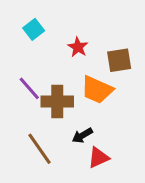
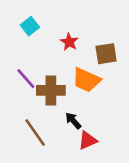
black arrow: (82, 135) -> (73, 121), turned 78

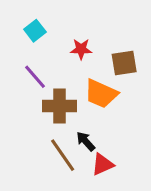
red star: (69, 42) -> (81, 49), turned -30
purple line: (26, 79) -> (35, 77), moved
brown line: (35, 132) -> (63, 155), moved

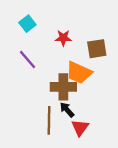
brown cross: (60, 106) -> (63, 87), moved
brown line: (63, 155) -> (49, 120), turned 36
red triangle: (103, 164) -> (80, 128), turned -30

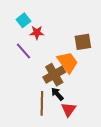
red star: (63, 38) -> (37, 33), moved
orange trapezoid: (79, 73) -> (68, 62), turned -150
brown cross: (63, 87) -> (54, 75), turned -30

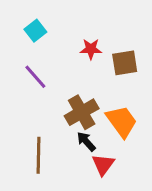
red star: (37, 33) -> (91, 49), moved
orange trapezoid: (68, 62) -> (122, 121), moved
brown line: (42, 103) -> (38, 155), moved

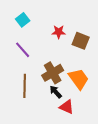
brown square: (125, 63) -> (81, 41), turned 30
brown line: (38, 155) -> (25, 86), moved
red triangle: (103, 165) -> (67, 107), turned -42

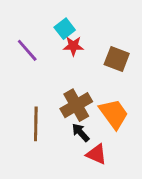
cyan square: (23, 20) -> (65, 29), moved
red star: (59, 32) -> (73, 46), moved
purple line: (23, 50) -> (27, 50), moved

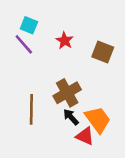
cyan square: (65, 29) -> (29, 25), moved, turned -30
red star: (73, 46) -> (65, 41), turned 30
orange trapezoid: (114, 114) -> (98, 120), moved

